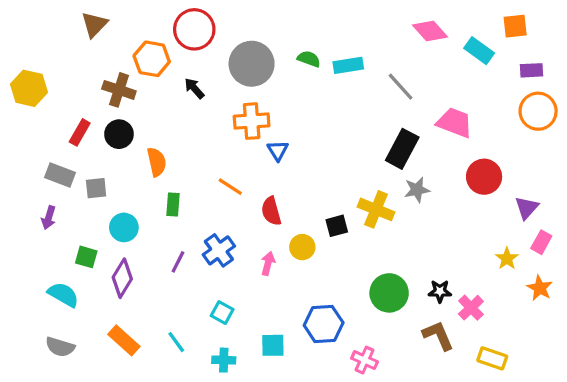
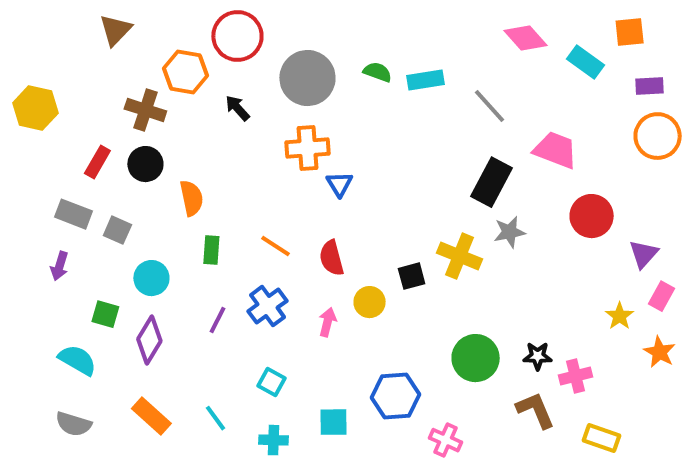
orange line: (230, 187) -> (275, 246), moved
gray square: (96, 188) -> (117, 230), turned 30
pink cross: (471, 308) -> (576, 376), turned 30

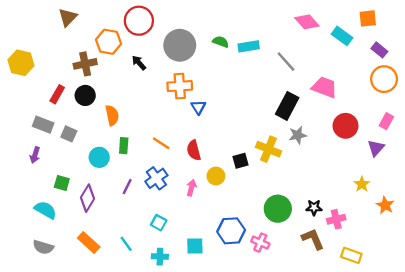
purple rectangle: (650, 86) -> (379, 50), turned 42
brown cross: (145, 110) -> (85, 64), turned -30
cyan circle: (151, 278) -> (99, 157), moved
pink rectangle: (662, 296) -> (386, 121), moved
pink cross: (446, 440) -> (260, 243), moved

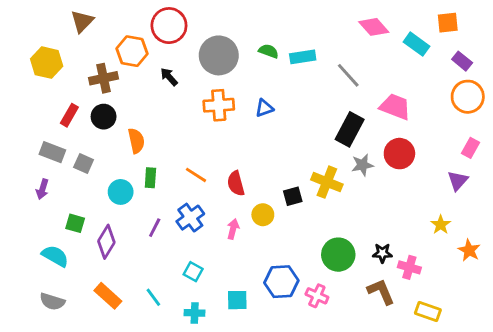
yellow hexagon: (21, 63) -> (47, 63), moved
blue triangle: (198, 107) -> (264, 108), moved, turned 42
red circle: (346, 126) -> (399, 154), moved
pink cross: (336, 219) -> (409, 267), turned 30

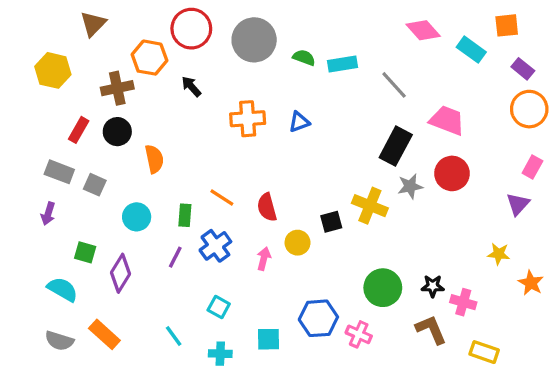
gray circle: (219, 55) -> (254, 40), moved
green rectangle: (150, 178) -> (185, 215), moved
yellow star: (441, 225) -> (499, 254), turned -30
orange rectangle: (108, 296) -> (104, 334), moved

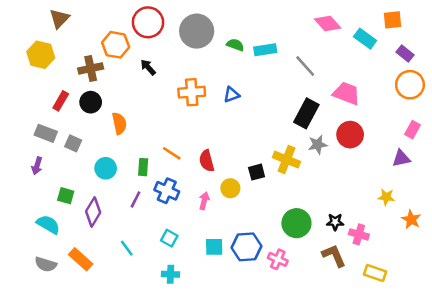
brown triangle: (93, 24) -> (59, 19), moved
purple triangle: (518, 204) -> (401, 158), turned 36
blue cross: (215, 246) -> (167, 191), turned -30
cyan line: (174, 336) -> (127, 248), moved
cyan square: (269, 339) -> (214, 247), moved

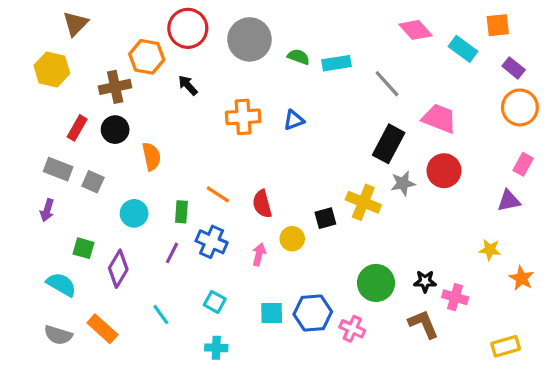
yellow rectangle: (375, 273) -> (506, 346), moved, turned -35

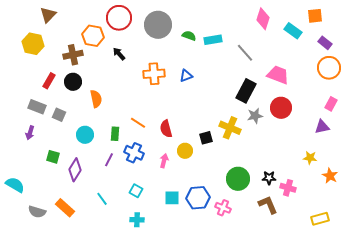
pink diamond: (416, 30) -> (263, 19), turned 60
cyan semicircle: (61, 285) -> (15, 185), moved

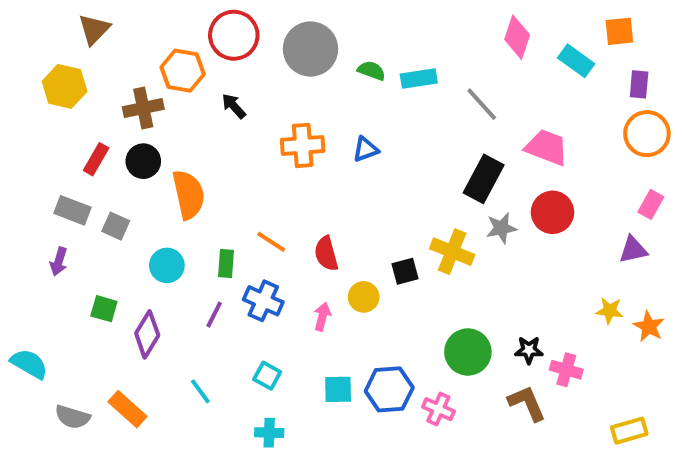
purple rectangle: (325, 43) -> (639, 84), turned 56
orange semicircle: (96, 99) -> (189, 195), size x1.4
orange star: (330, 176) -> (649, 326), moved

